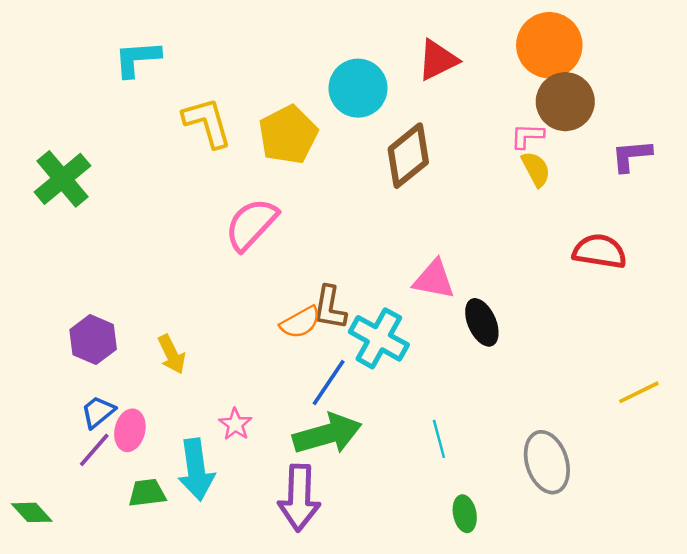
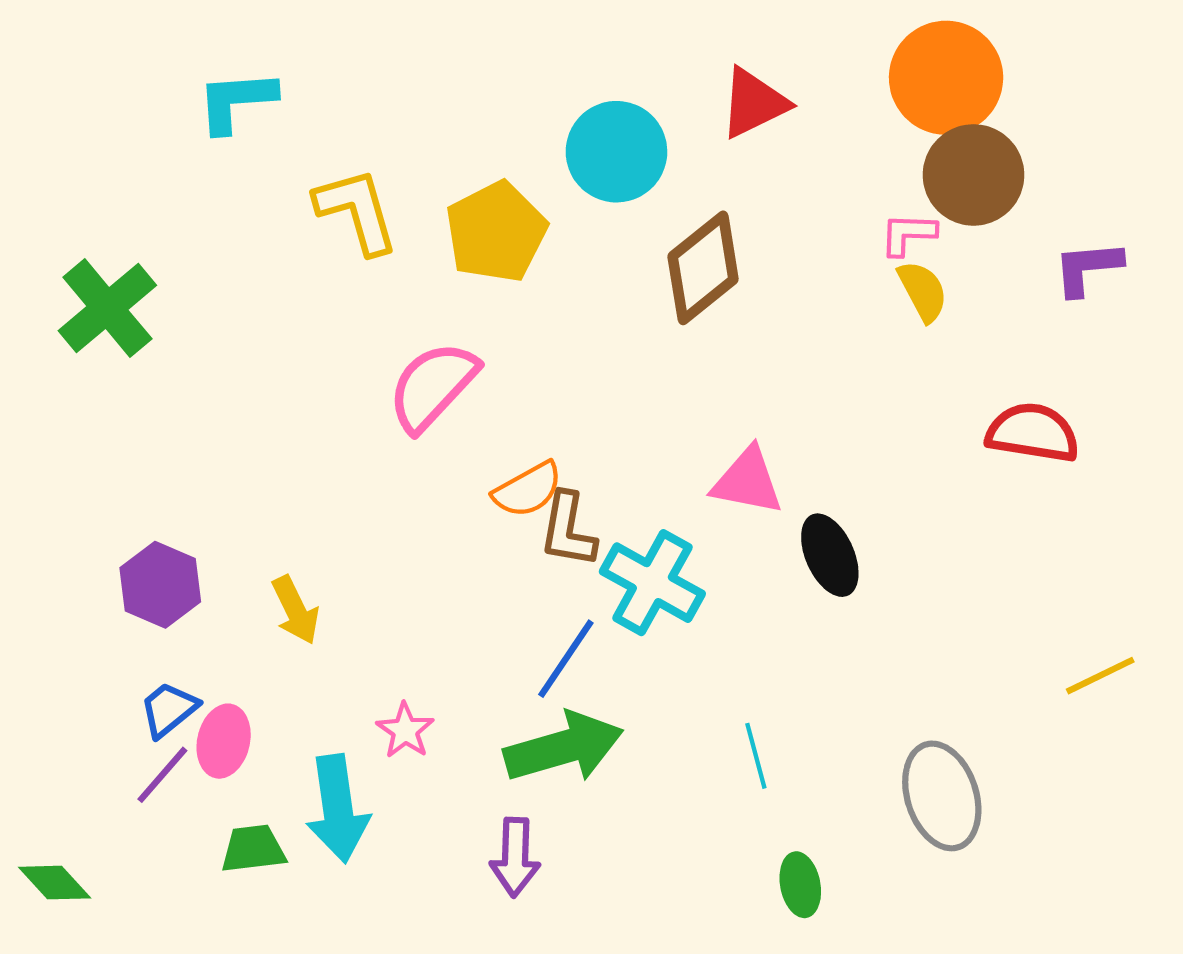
orange semicircle: (300, 322) -> (528, 490), moved
purple arrow: (299, 498) -> (515, 857), size x0.7

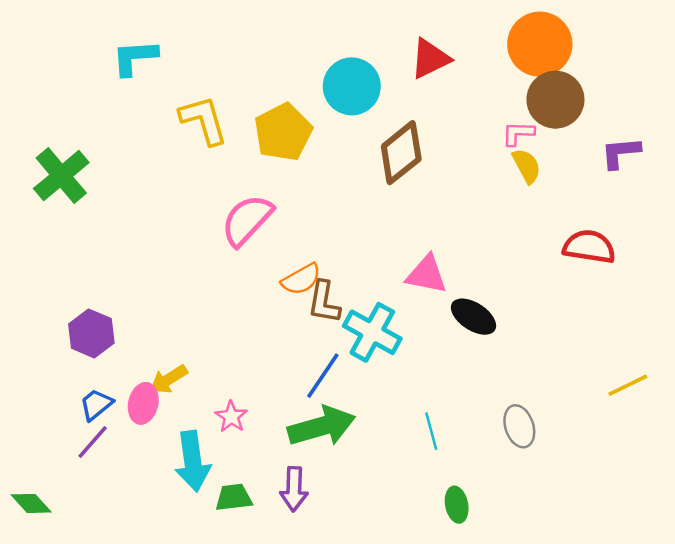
black ellipse: (830, 555) -> (474, 317), turned -33
yellow arrow: (295, 610) -> (169, 379), moved, turned 84
pink ellipse: (224, 741) -> (143, 403), moved
gray ellipse: (942, 796) -> (519, 426), moved, size x0.7
green trapezoid: (253, 849) -> (234, 497), moved

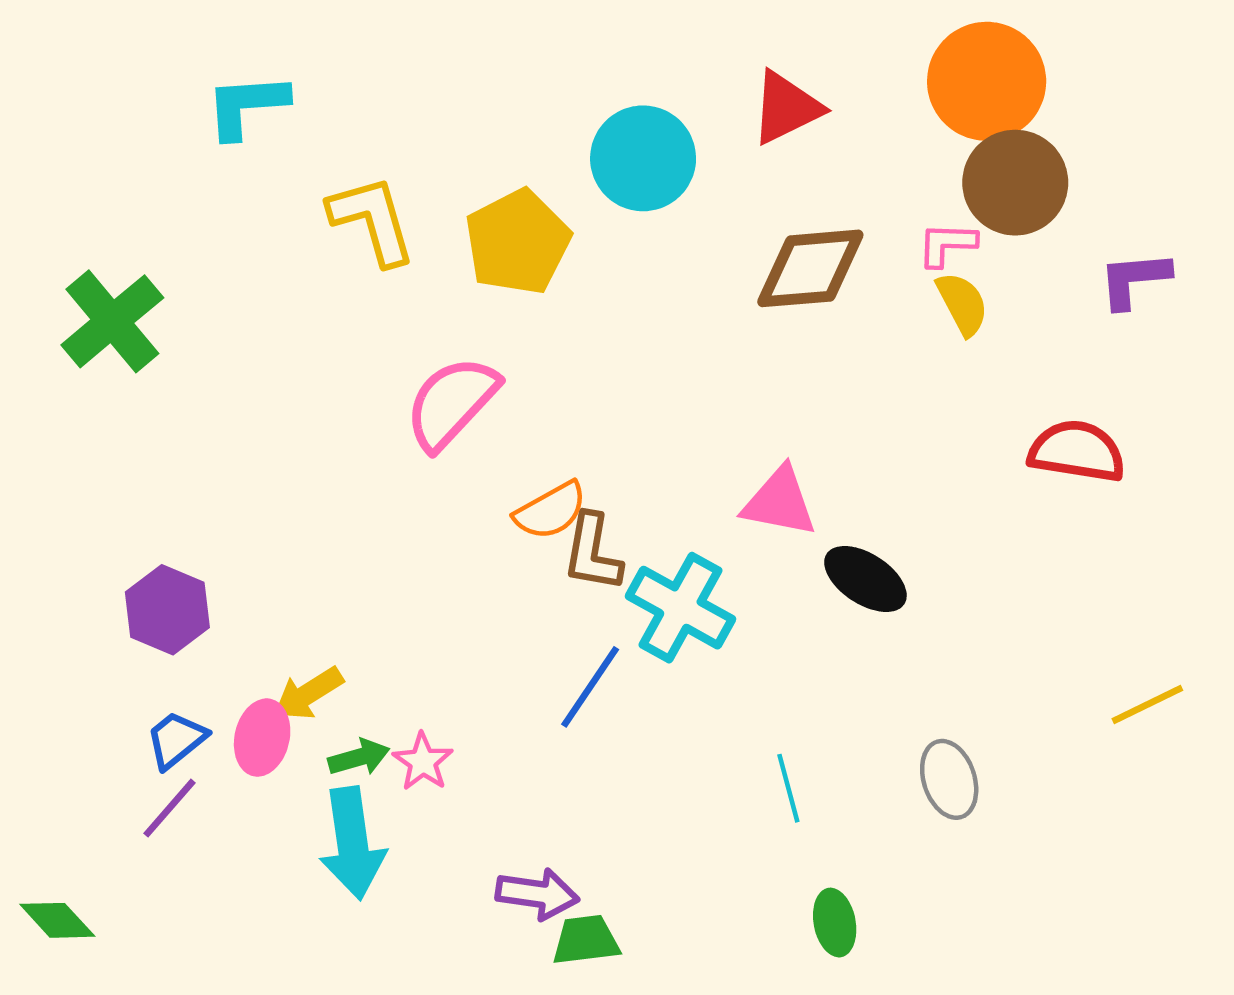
brown diamond: (401, 153) -> (810, 268), moved, turned 34
green arrow: (322, 426) -> (359, 757), moved, size x0.5
purple arrow: (294, 489) -> (537, 894), turned -84
green trapezoid: (234, 497) -> (586, 940), moved

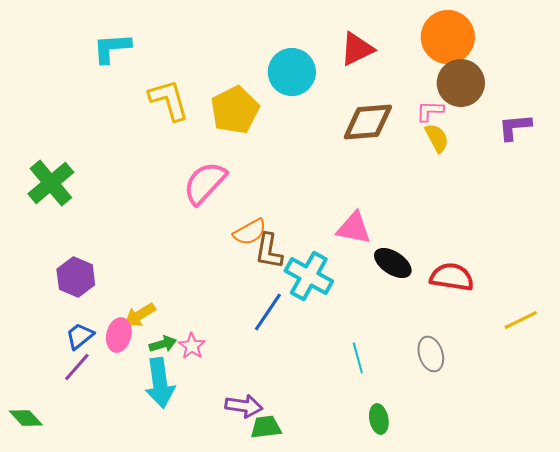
green cross: (112, 321) -> (51, 183), moved
red semicircle: (1077, 451) -> (452, 277), moved

